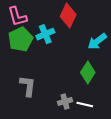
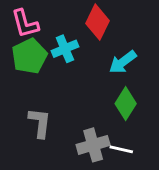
cyan arrow: (97, 41) -> (123, 62), moved
gray cross: (65, 101) -> (93, 145), size x1.5

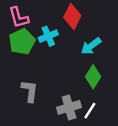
white line: (121, 149) -> (90, 111), turned -70

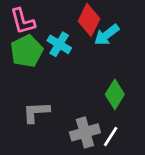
cyan cross: (48, 36) -> (59, 44), turned -36
cyan arrow: (91, 46) -> (107, 35), moved
gray L-shape: (30, 91) -> (36, 112), turned -100

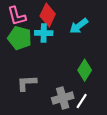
red diamond: (89, 20) -> (48, 15), moved
cyan cross: (59, 44) -> (44, 33), turned -30
green pentagon: (27, 51) -> (20, 38), turned -30

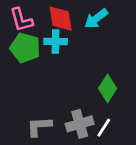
red diamond: (48, 15) -> (61, 19), turned -35
cyan arrow: (79, 26) -> (96, 19), moved
gray L-shape: (27, 83) -> (39, 126), moved

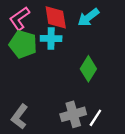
pink L-shape: (21, 20) -> (20, 19), turned 70
green diamond: (108, 88) -> (88, 69), moved
gray L-shape: (39, 126) -> (20, 117), moved, turned -50

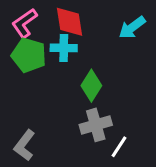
cyan arrow: (88, 17) -> (132, 28), moved
green diamond: (88, 69) -> (91, 86), moved
gray cross: (73, 114) -> (96, 125), moved

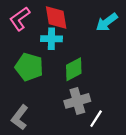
green pentagon: (29, 55) -> (29, 67), moved
green diamond: (91, 86) -> (74, 69), turned 30

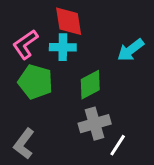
pink L-shape: (20, 19) -> (25, 44), moved
cyan arrow: (107, 22) -> (131, 50), moved

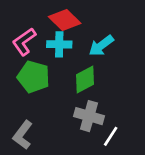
red diamond: (69, 21) -> (65, 20), turned -36
cyan arrow: (131, 50) -> (101, 46), moved
gray cross: (95, 124) -> (89, 116), turned 32

